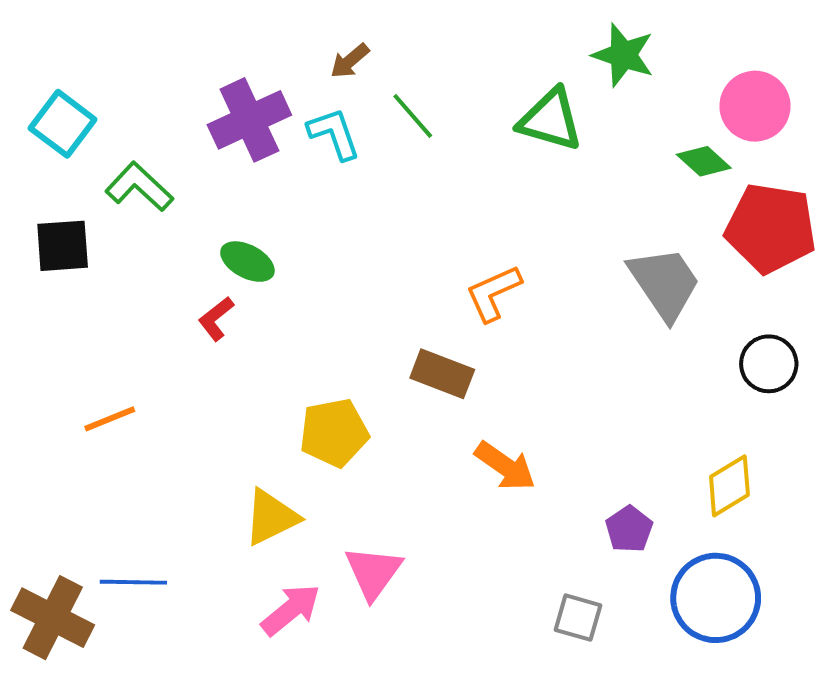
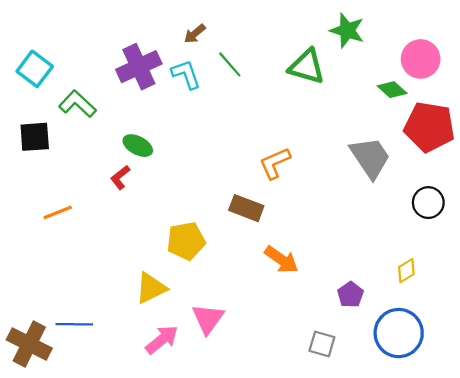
orange line: (110, 419) -> (58, 212), moved
yellow diamond: (729, 486) -> (406, 271), size x0.7

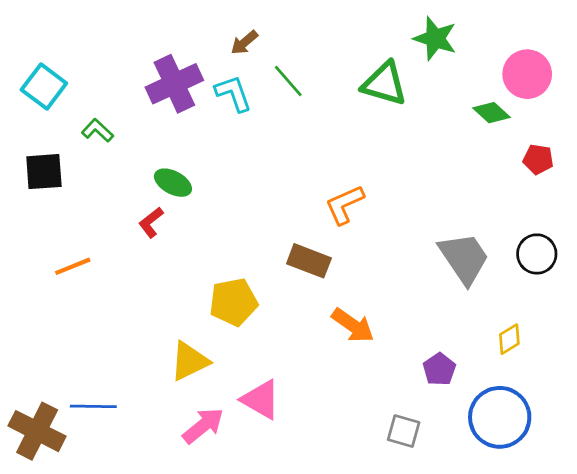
green L-shape: (77, 104) -> (97, 130), size x0.7
red pentagon: (429, 127) -> (538, 159), size x0.5
gray trapezoid: (370, 158) -> (464, 258), moved
pink triangle: (208, 319) -> (261, 400), turned -36

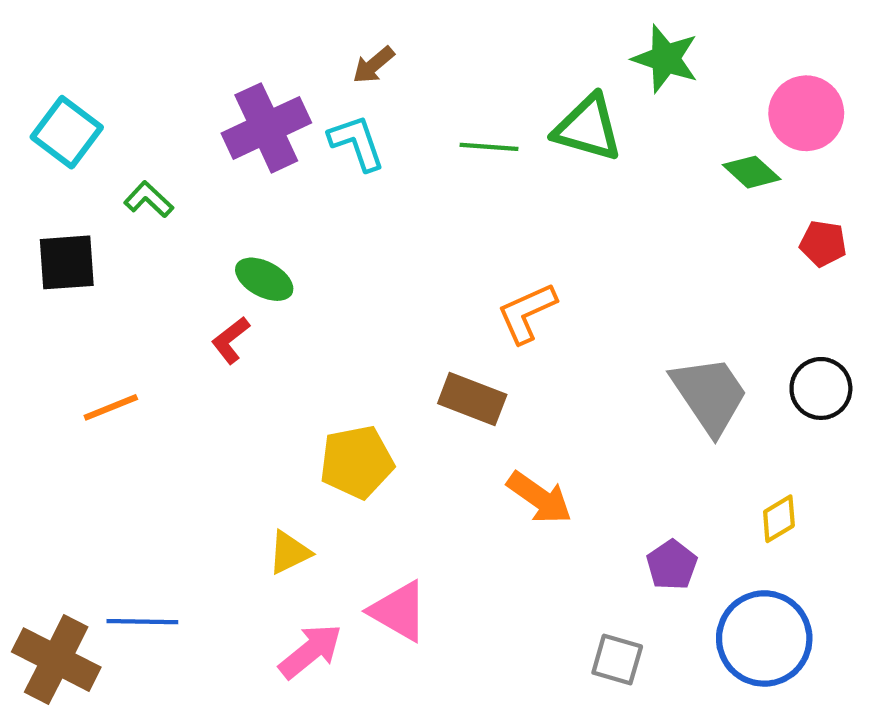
green line: (288, 81) -> (489, 147), moved, turned -45
yellow triangle: (189, 361) -> (289, 552), size x0.7

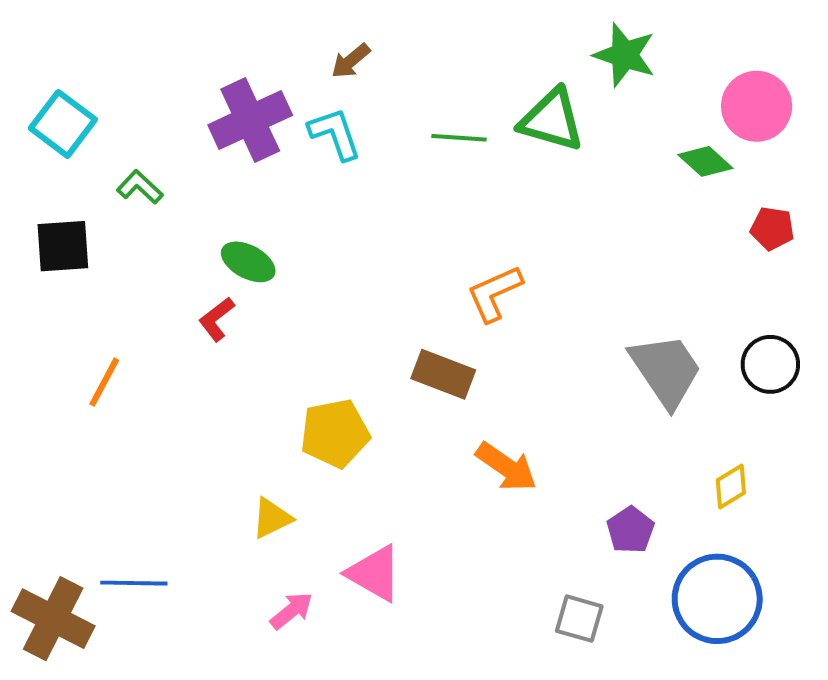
orange line: (111, 407) -> (104, 382), turned -40
pink arrow: (310, 651) -> (292, 611), size x0.7

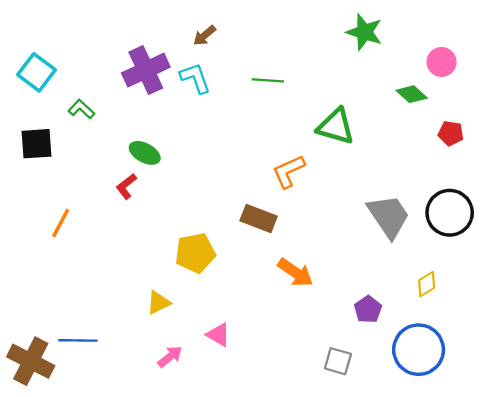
pink circle: (757, 106) -> (442, 62), size x0.7
green triangle: (552, 120) -> (336, 126), moved
black circle: (770, 364) -> (450, 213), size x1.4
pink triangle: (374, 573) -> (218, 335), size x0.7

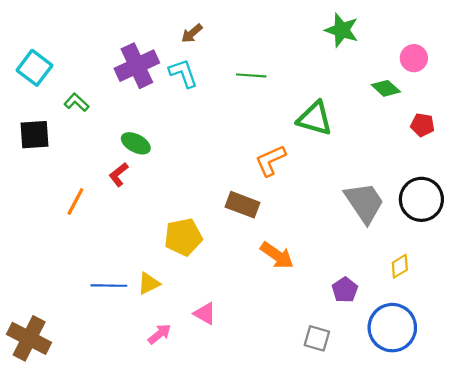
orange line: (61, 223) -> (75, 201), moved
blue line: (78, 340) -> (109, 286), moved

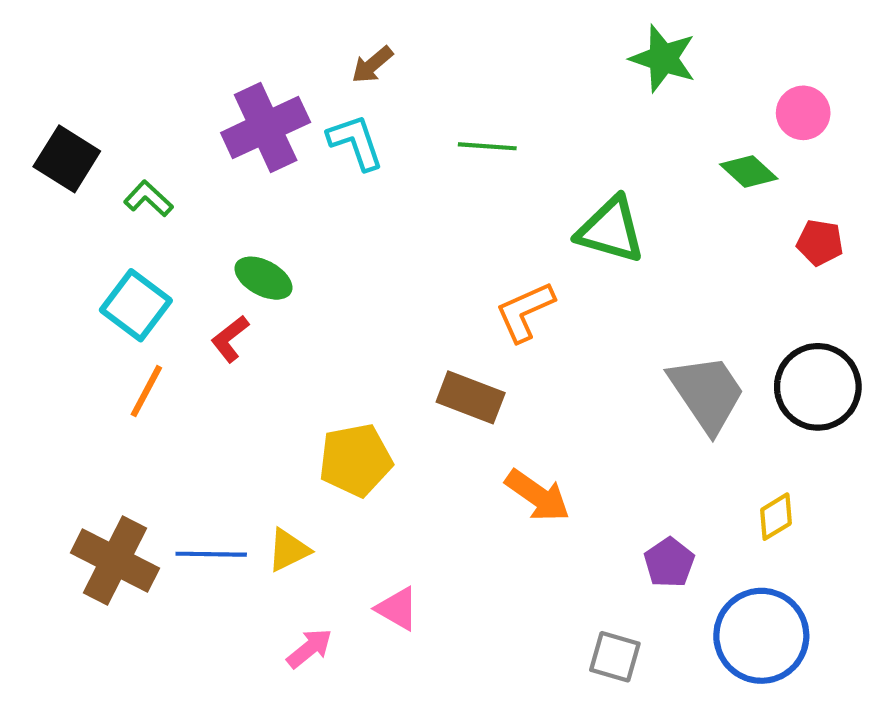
cyan square: (34, 68) -> (136, 305), moved
black square: (34, 135) -> (67, 159), moved, turned 36
brown cross: (29, 338) -> (115, 560), moved

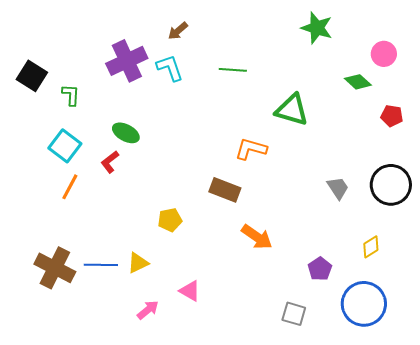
green L-shape: (148, 199) -> (71, 95), turned 50
orange L-shape: (525, 312) -> (251, 149), turned 40
gray trapezoid: (707, 393) -> (338, 188), size x0.6
yellow pentagon: (356, 460) -> (170, 220), size x0.7

